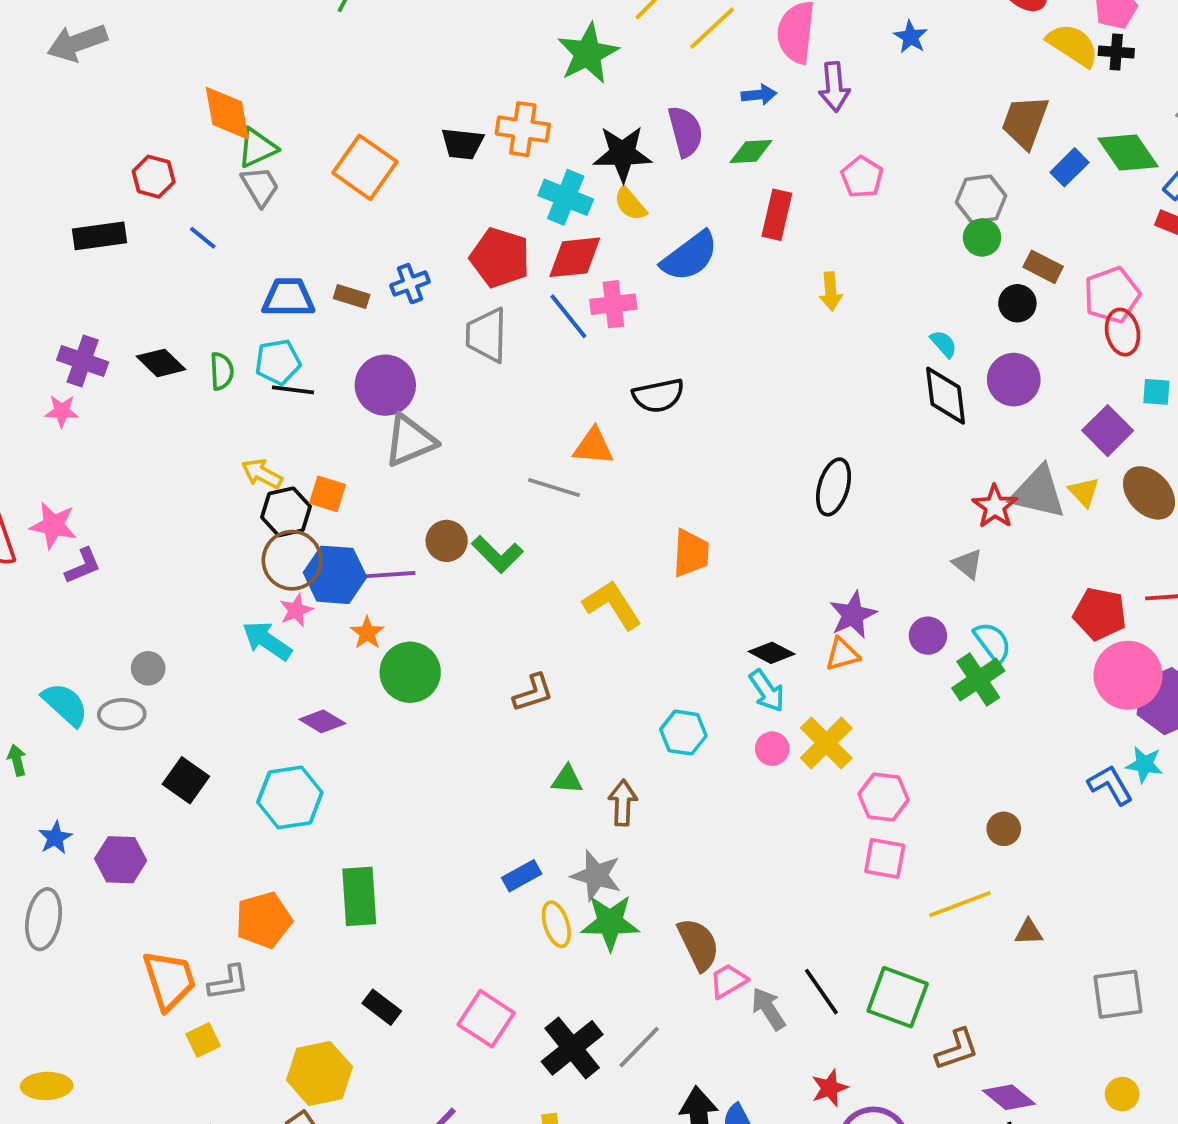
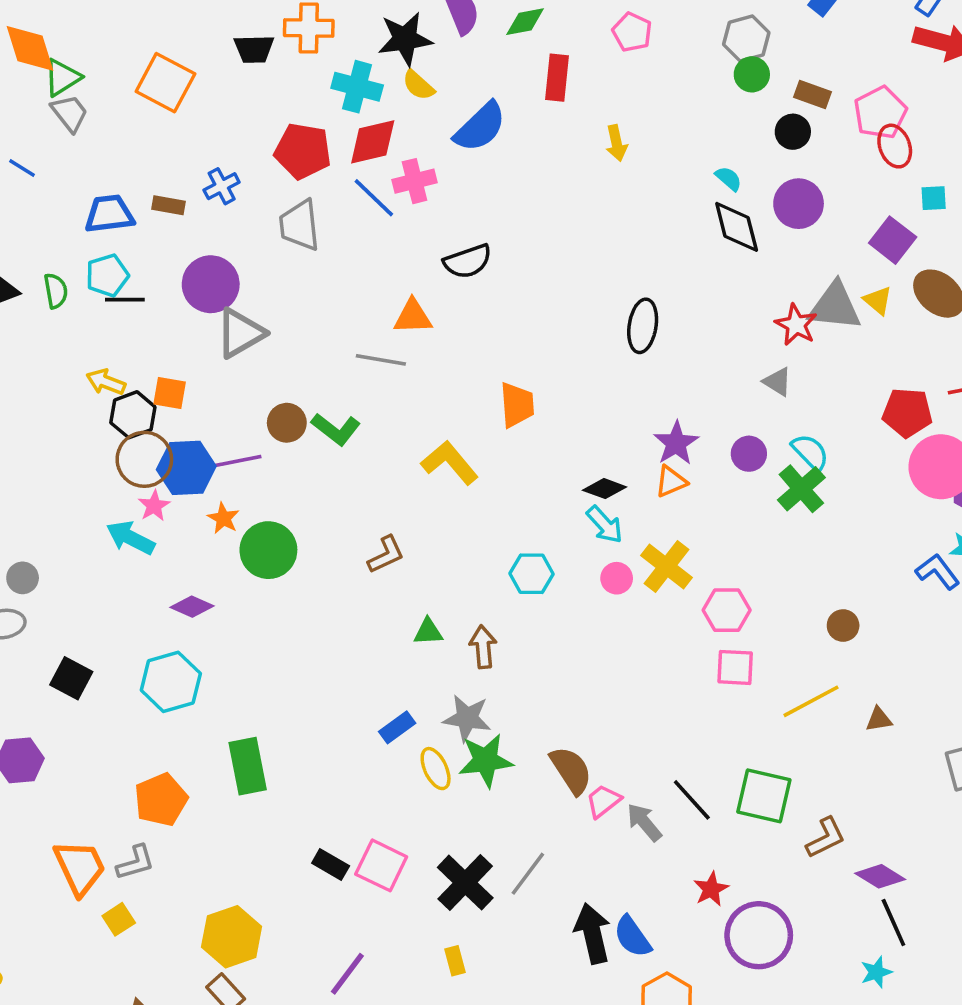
black rectangle: (382, 1007) -> (331, 865), moved

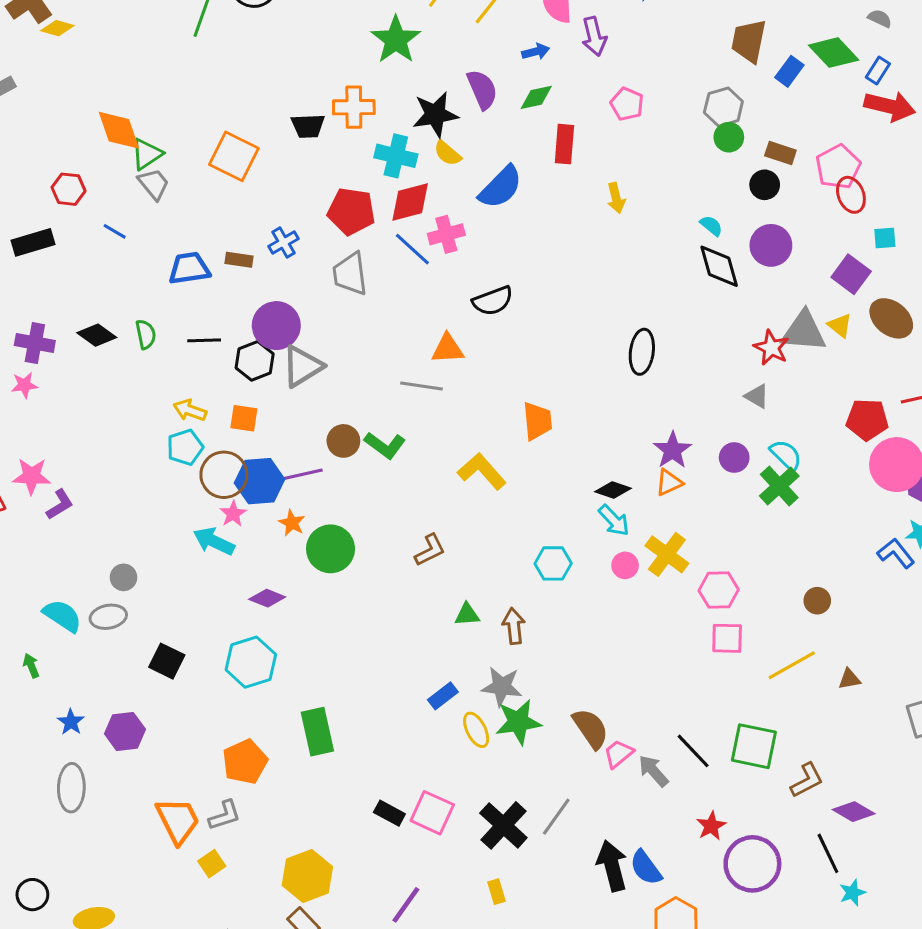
cyan pentagon: (107, 275) -> (185, 447), moved
black hexagon: (133, 415) -> (255, 361), moved
black line: (893, 923) -> (828, 853), moved

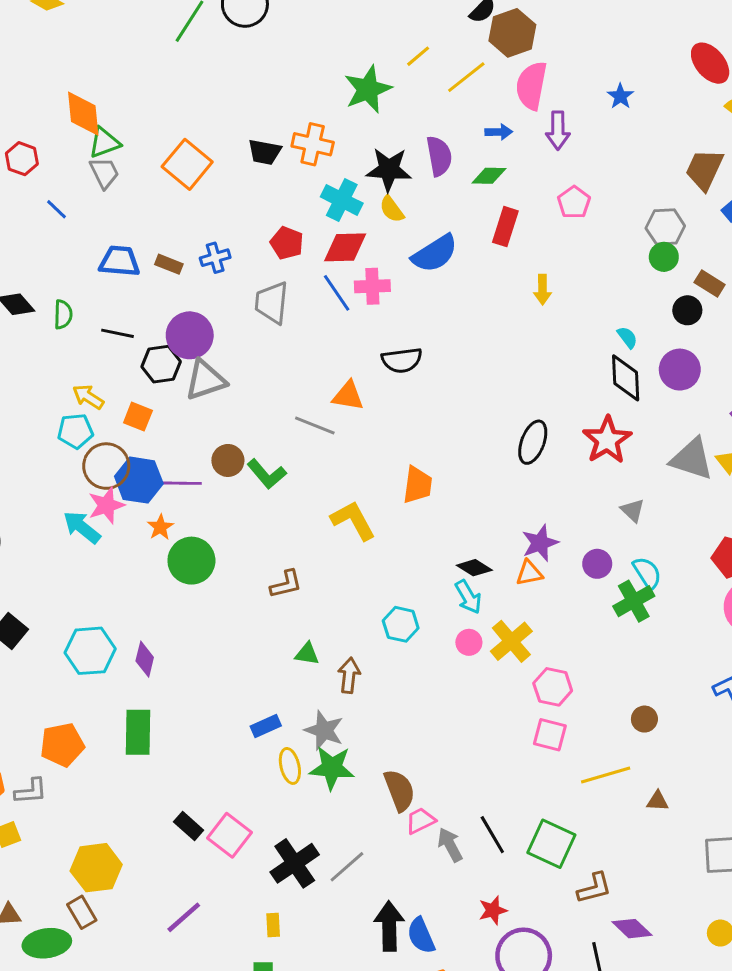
red pentagon: (351, 211) -> (287, 243), size x0.7
red star: (771, 348) -> (607, 440), moved, size x1.4
pink star: (233, 514) -> (106, 505), size x1.4
purple diamond: (267, 598) -> (145, 659), moved, turned 68

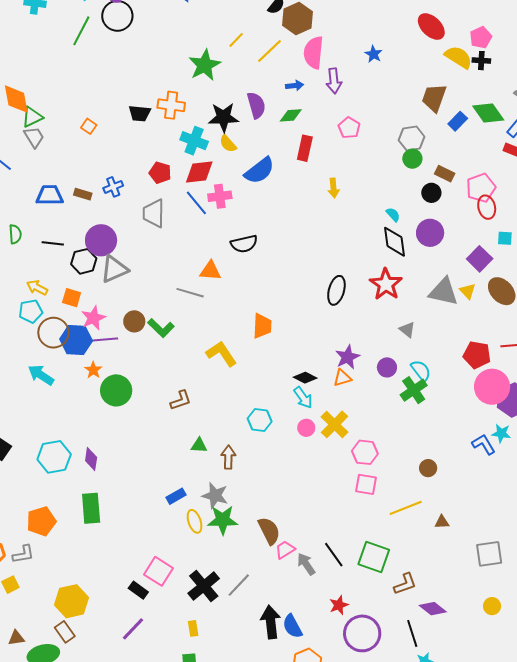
orange square: (187, 164) -> (89, 126), size x0.5
pink star: (106, 505) -> (93, 318), moved
black rectangle: (189, 826) -> (138, 590), moved

